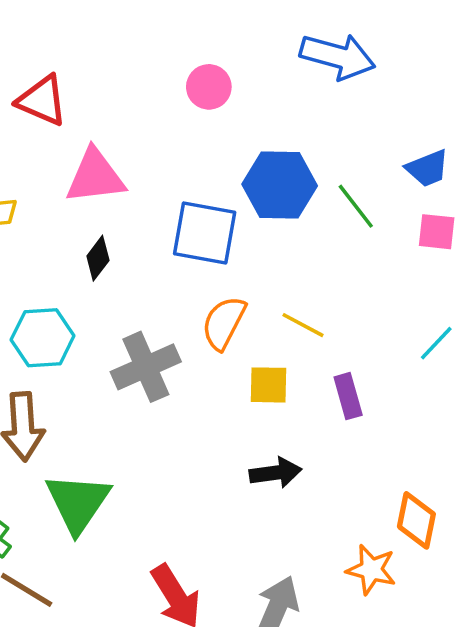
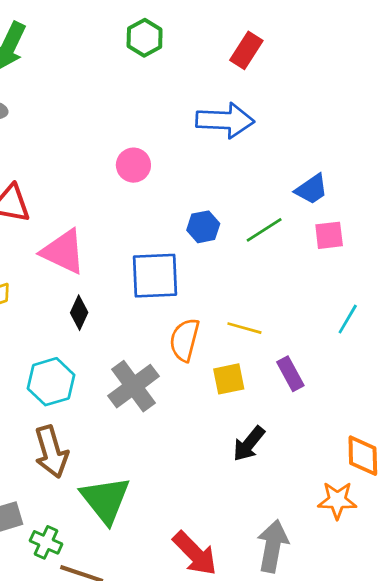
pink triangle: (95, 176) -> (63, 252), turned 45
blue hexagon: (280, 185) -> (203, 227), size x0.6
green line: (356, 206) -> (264, 230), turned -72
black arrow: (275, 473) -> (249, 444), turned 150

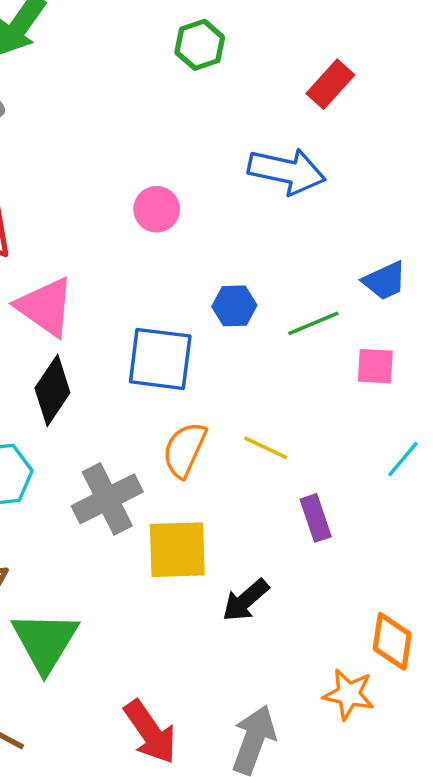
pink square: (329, 235) -> (375, 366), moved
black diamond: (79, 313) -> (52, 390), size x1.5
yellow square: (229, 379) -> (177, 550), moved, size x1.5

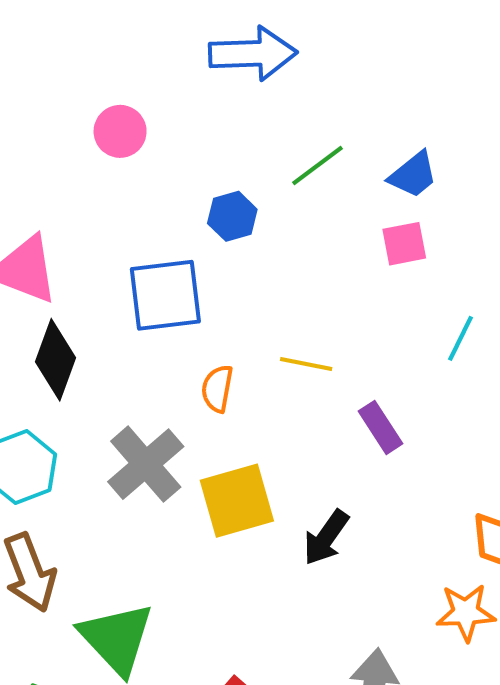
blue trapezoid: (385, 281) -> (413, 175), moved
green line: (313, 323) -> (318, 165), moved
orange semicircle: (185, 450) -> (217, 389), size x0.7

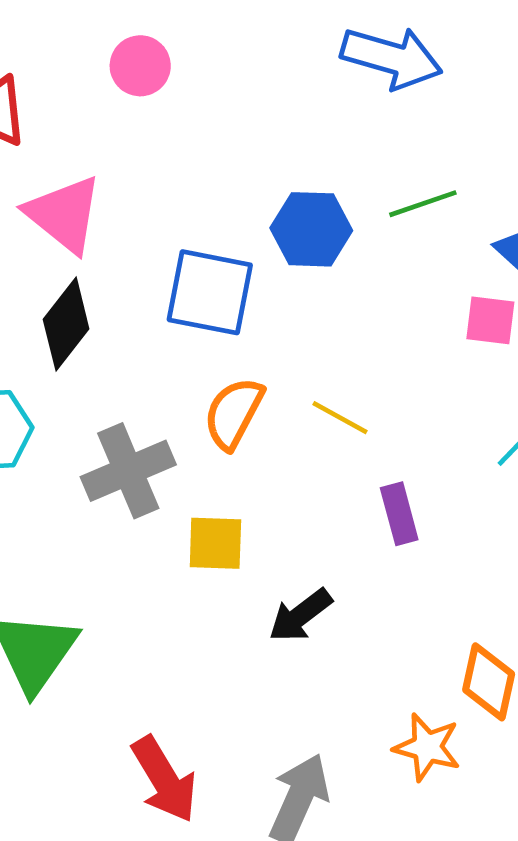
pink circle: (120, 131) -> (140, 66), moved
blue hexagon: (232, 216) -> (311, 229), size x1.4
orange semicircle: (217, 389) -> (234, 413), size x1.4
yellow square: (237, 501) -> (215, 543), size x0.7

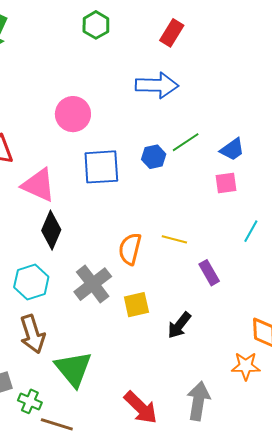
pink circle: (140, 66) -> (73, 114), moved, size x1.4
blue hexagon: (311, 229) -> (154, 157), moved, size x0.7
blue square: (210, 292) -> (101, 167), moved

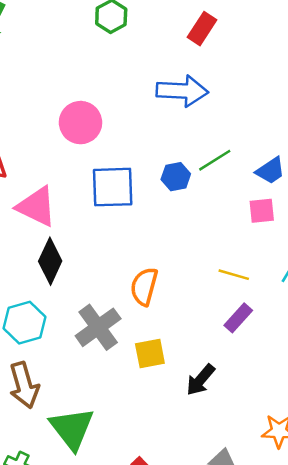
yellow line: (174, 239) -> (234, 275), moved
purple rectangle: (209, 273) -> (238, 318), turned 70

